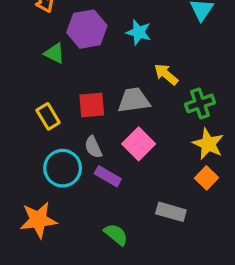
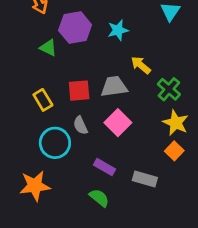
cyan star: (139, 32) -> (118, 30), turned -30
green cross: (200, 103) -> (169, 89), turned -30
purple rectangle: (108, 176) -> (105, 167), moved

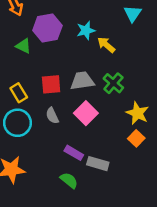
yellow arrow: (141, 65) -> (106, 45), moved
green cross: (169, 89) -> (113, 83), moved
cyan circle: (55, 143) -> (17, 123), moved
gray rectangle: (145, 179) -> (98, 164), moved

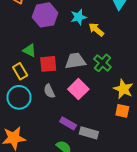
green triangle: (23, 46) -> (29, 50), moved
orange square: (136, 138) -> (122, 111), turned -32

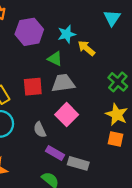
green triangle: (29, 50) -> (55, 59), moved
green cross: (102, 63) -> (118, 82), moved
gray semicircle: (49, 91) -> (40, 130), moved

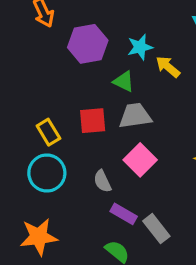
gray rectangle: (78, 163) -> (156, 229), turned 36

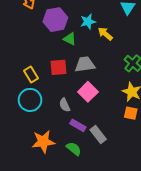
green triangle: (124, 81) -> (70, 39), moved
orange star: (39, 237) -> (43, 142), moved

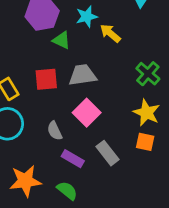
gray rectangle: (98, 135) -> (108, 153), moved

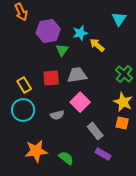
green triangle: (62, 40) -> (62, 50), turned 40
gray semicircle: (55, 131) -> (57, 115), turned -80
purple rectangle: (73, 159) -> (103, 154), moved

